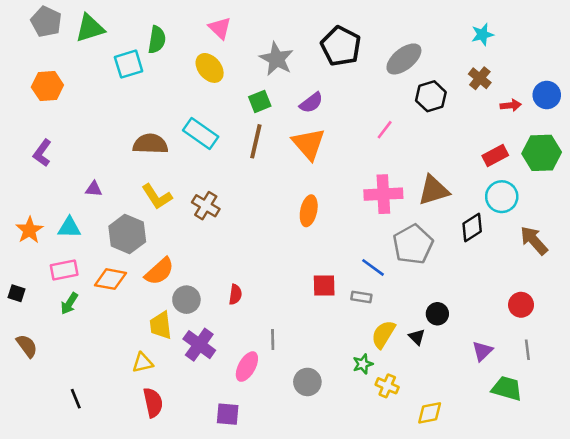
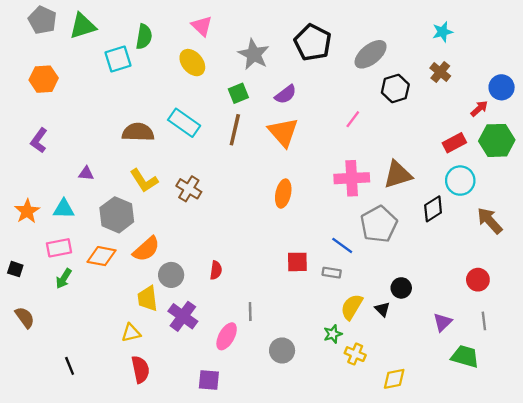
red arrow: (511, 105) -> (479, 109), moved, turned -36

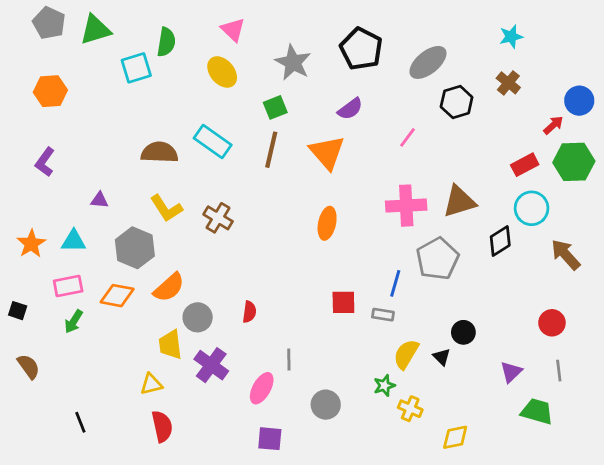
purple semicircle: (286, 94) -> (350, 109), moved
blue line: (342, 245) -> (395, 283), turned 70
purple square: (209, 380) -> (270, 439), moved

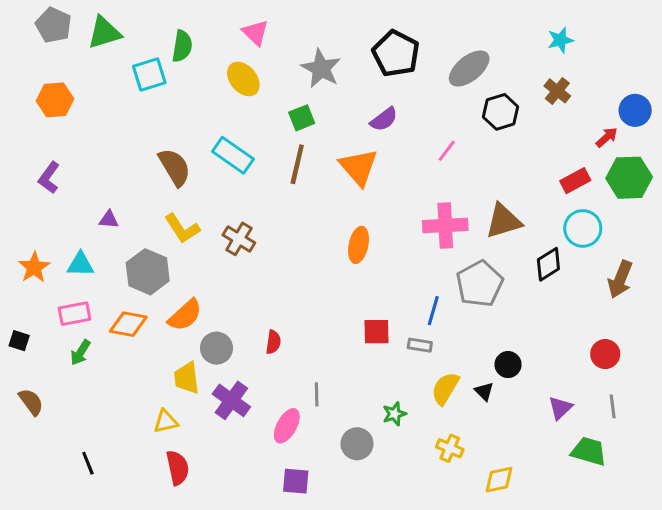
brown semicircle: (159, 152) -> (175, 167), turned 57
brown arrow: (566, 255) -> (620, 279), turned -116
green star: (384, 386) -> (394, 414), moved

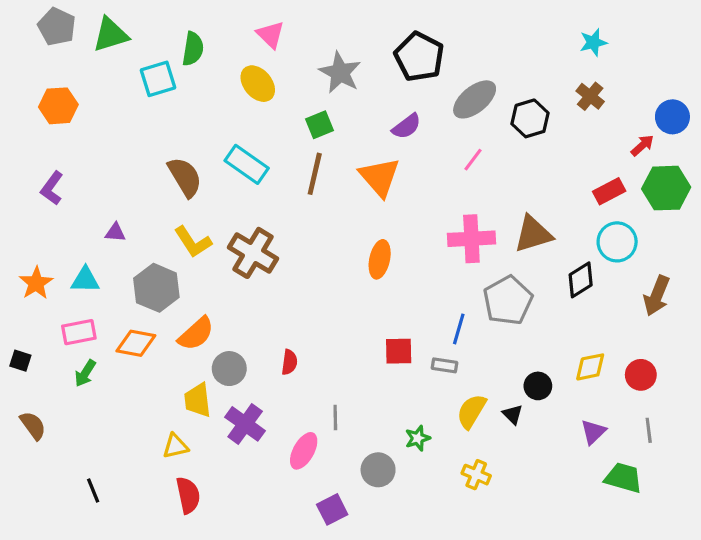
gray ellipse: (469, 68) -> (475, 99), moved
brown cross: (239, 239) -> (253, 253), size x1.4
yellow diamond: (499, 480) -> (590, 367), moved
purple square: (296, 481) -> (332, 509), moved, turned -32

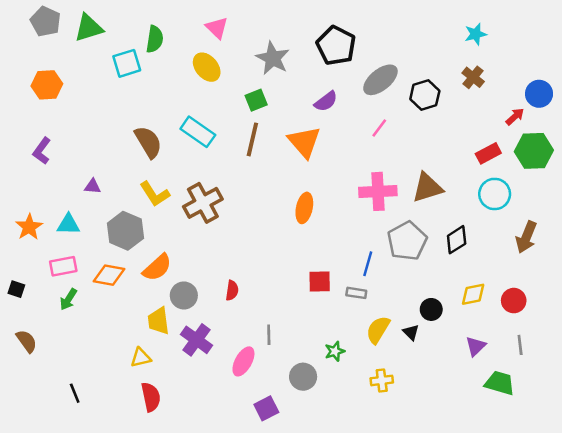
brown cross: (253, 253) -> (203, 203), turned 30
black diamond: (581, 280) -> (457, 240), moved
yellow cross: (476, 475) -> (382, 380), turned -30

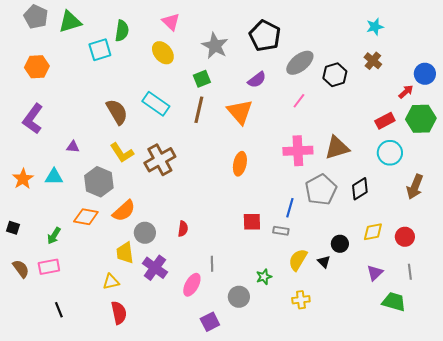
purple L-shape: (42, 151) -> (33, 119), size x1.4
pink rectangle: (63, 266) -> (49, 267), moved

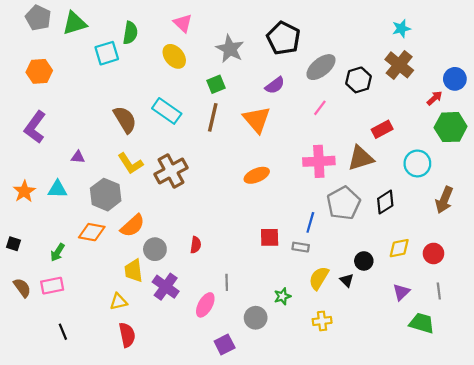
brown cross: (373, 61) -> (399, 65), size x1.5
red rectangle: (385, 121) -> (382, 129), moved
orange ellipse: (240, 164) -> (257, 175), turned 55

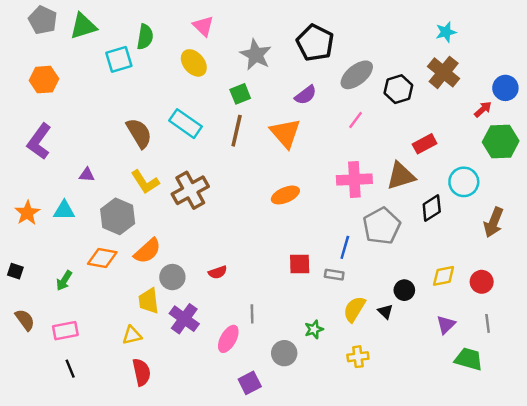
black diamond: (385, 202) -> (432, 208), moved
red semicircle: (196, 245) -> (218, 272), turned 63
pink rectangle: (52, 286) -> (65, 331), moved

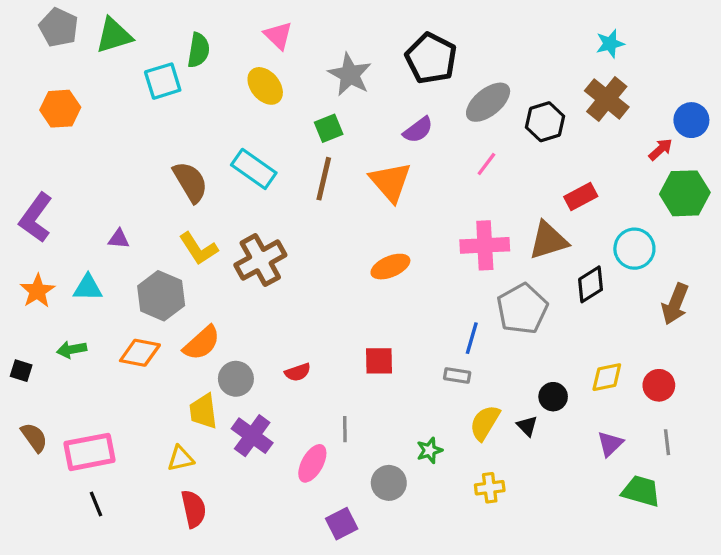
purple L-shape: (39, 141) -> (36, 218), moved
red square: (300, 264) -> (379, 361), moved
green arrow: (64, 281) -> (72, 349), moved, turned 48
pink rectangle: (65, 331) -> (89, 452), size x1.4

